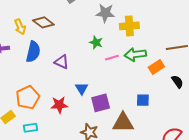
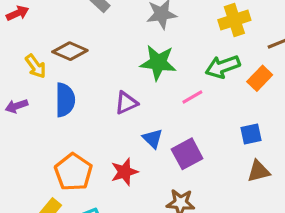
yellow cross: (129, 26) -> (234, 20), moved
green star: (96, 42) -> (158, 63), size x1.6
pink line: (112, 58) -> (192, 97), moved
purple triangle: (61, 62) -> (126, 103), moved, turned -35
brown triangle: (123, 123) -> (259, 171), moved, size x0.7

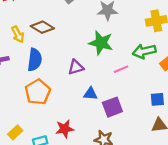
blue triangle: (153, 139) -> (91, 94), turned -48
orange pentagon: (73, 172) -> (38, 92), moved
red star: (124, 172) -> (65, 129), moved

